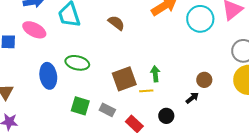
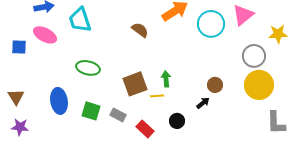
brown semicircle: (116, 23) -> (140, 30), moved
blue ellipse: (48, 76) -> (59, 101), moved

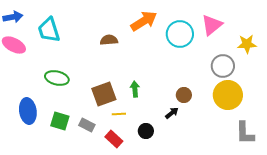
brown semicircle: (140, 30) -> (109, 40), turned -42
yellow line: (157, 96) -> (119, 114), moved

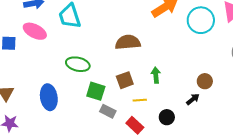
brown semicircle: (109, 40) -> (128, 42), moved, size x1.4
brown square: (104, 94) -> (125, 80), size x0.7
green square: (60, 121) -> (96, 91), moved

